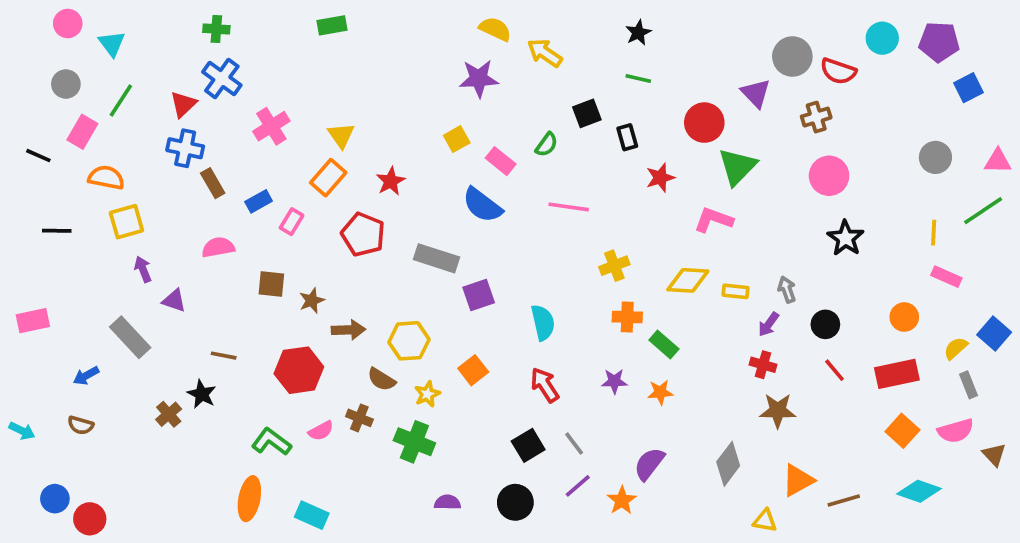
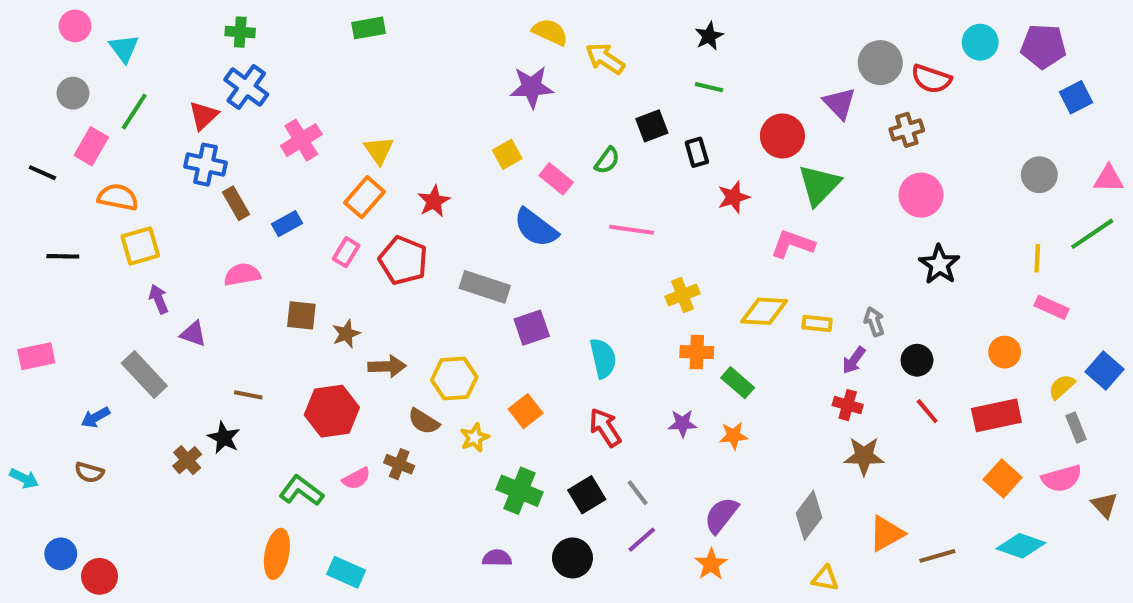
pink rectangle: (292, 222) -> (346, 252), moved
green cross: (414, 442) -> (519, 491), moved
orange star: (622, 500) -> (711, 564), moved
yellow triangle: (765, 521) -> (825, 578), moved

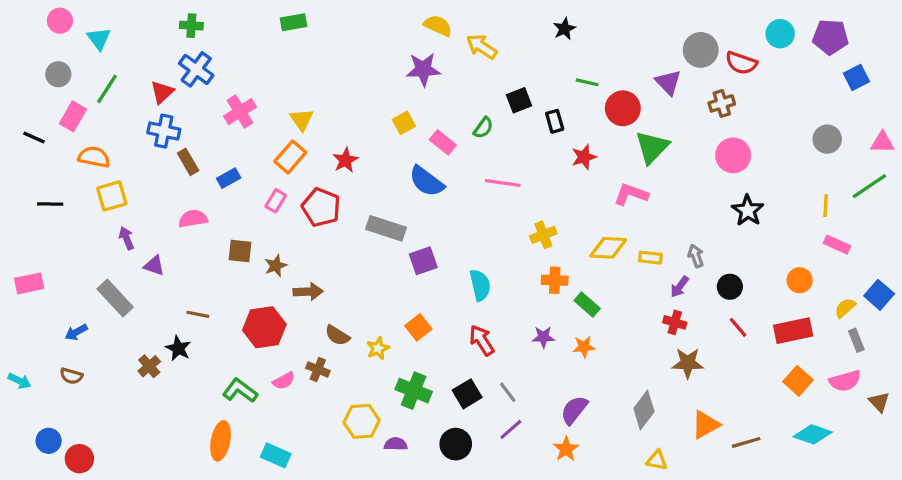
green line: (709, 87) -> (587, 82), moved
yellow hexagon: (454, 379) -> (362, 421), moved

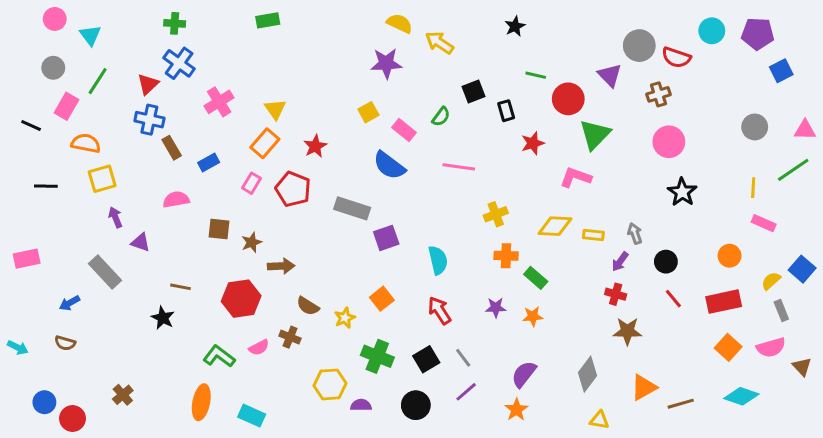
brown cross: (149, 366) -> (123, 395), moved

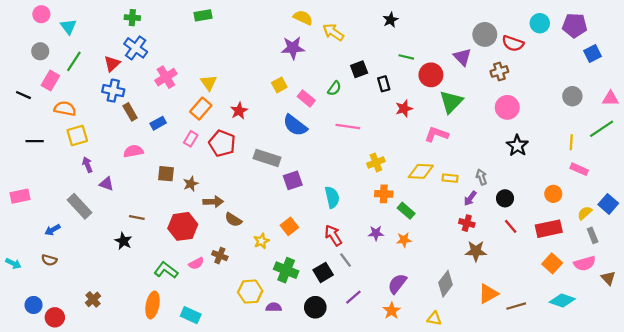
brown semicircle: (308, 306) -> (233, 220), moved
gray line: (463, 358) -> (346, 260), moved
yellow triangle: (599, 420) -> (434, 318), moved

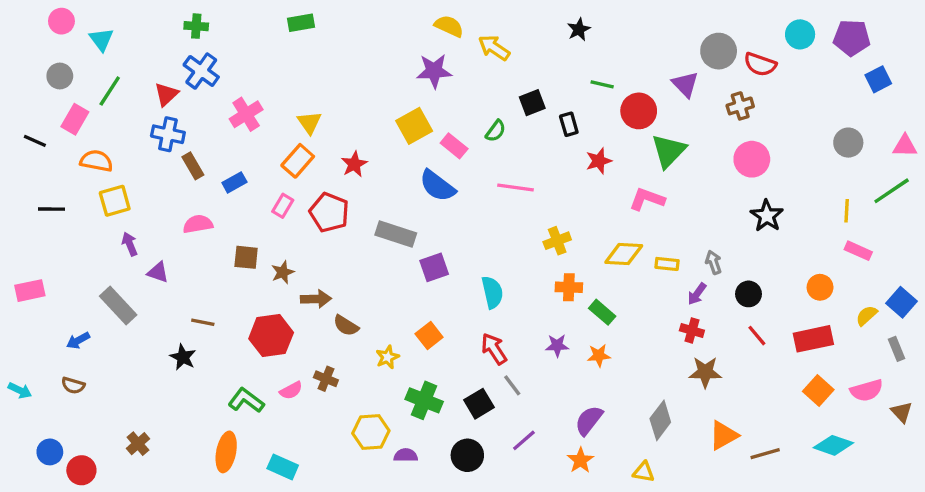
yellow square: (279, 85) -> (414, 126), size x1.5
gray rectangle: (593, 235) -> (897, 349), moved

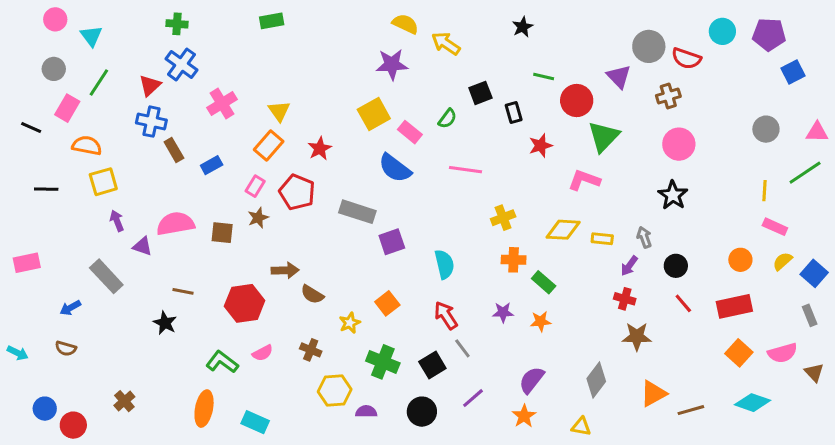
black star: (767, 216) -> (673, 195), moved
pink semicircle: (198, 224) -> (175, 224), moved, size x1.4
brown star: (283, 272) -> (258, 218), moved
yellow semicircle: (867, 316) -> (783, 261), moved
brown cross: (326, 379) -> (311, 350), moved

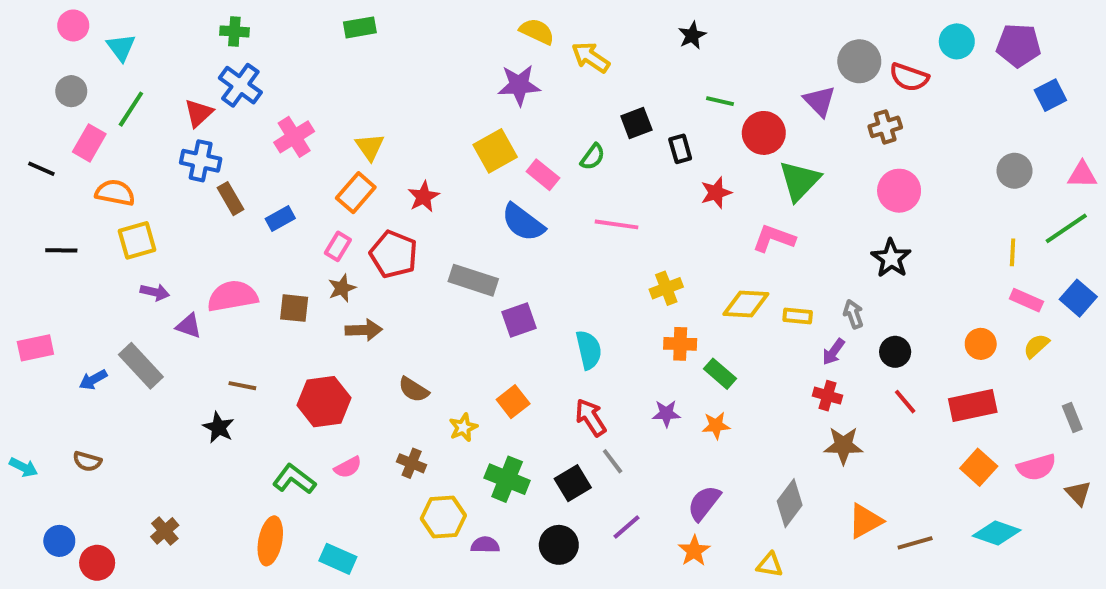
purple arrow: (117, 221) -> (155, 292), turned 125
brown arrow: (285, 270) -> (364, 330), moved
blue square: (814, 273) -> (1078, 298), moved
blue arrow: (70, 308) -> (93, 380), moved

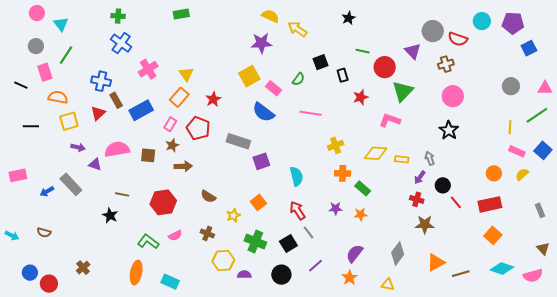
red triangle: (199, 113) -> (98, 113), moved
pink rectangle: (89, 143) -> (45, 72), turned -48
blue rectangle: (280, 219) -> (141, 110), size x1.6
black circle: (895, 352) -> (443, 185), moved
pink semicircle: (1036, 467) -> (533, 276), moved

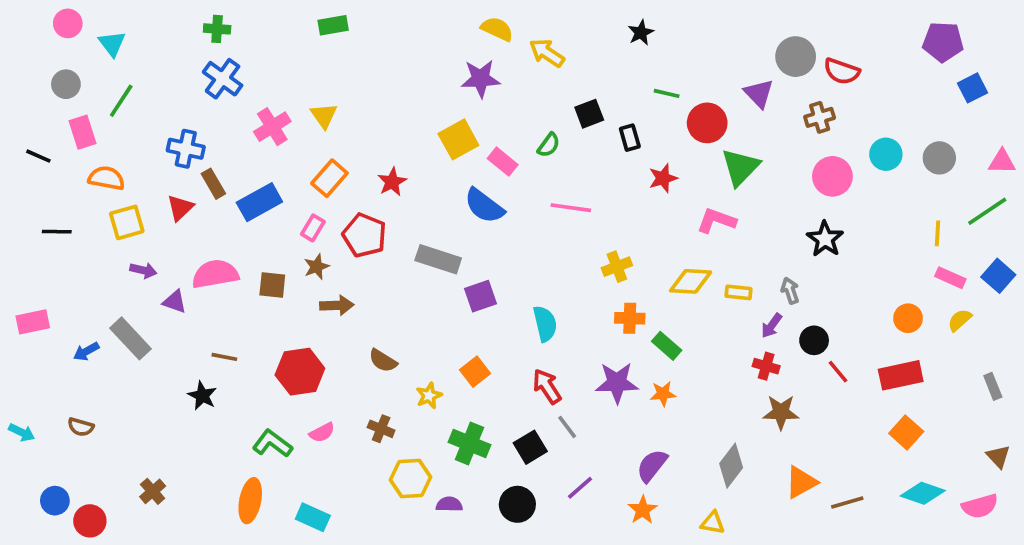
cyan circle: (482, 21) -> (886, 154), moved
yellow triangle: (186, 74) -> (324, 116), moved
purple star: (336, 208) -> (617, 383), size x1.6

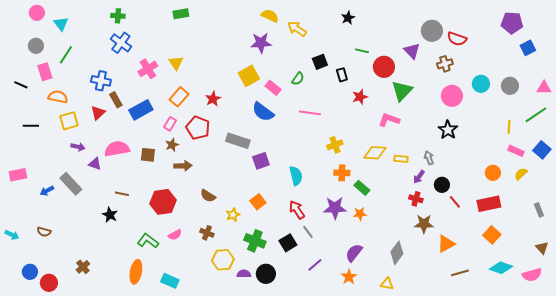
orange triangle: (801, 482) -> (446, 244), moved
black circle: (517, 504) -> (266, 274), moved

